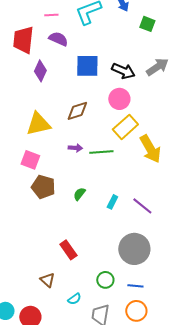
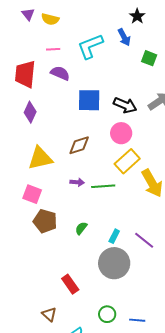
purple diamond: (40, 71) -> (30, 112), moved
gray circle: (134, 249) -> (114, 263), moved

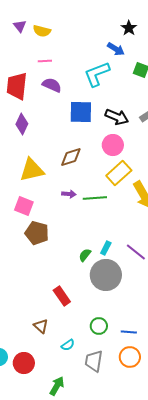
blue arrow: (124, 37) -> (116, 49), turned -30
cyan L-shape: (90, 46) -> (97, 74), moved
green semicircle: (81, 228) -> (85, 255), moved

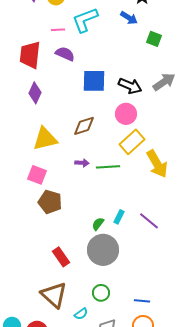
cyan L-shape: (97, 74) -> (85, 20), moved
gray circle: (106, 275) -> (103, 250), moved
red rectangle: (62, 296) -> (61, 257), moved
brown triangle: (41, 326) -> (54, 295), size x1.8
green circle: (99, 326) -> (101, 293), moved

